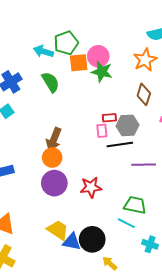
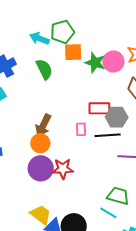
pink circle: (98, 56) -> (113, 62), moved
red rectangle: (109, 118) -> (99, 108), size x1.5
pink rectangle: (102, 131) -> (81, 129), moved
red star: (91, 187) -> (63, 169), moved

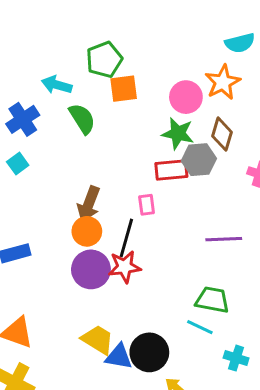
cyan arrow: (39, 39) -> (57, 85), moved
green star: (95, 63) -> (178, 133), moved
gray hexagon: (117, 117) -> (199, 160), moved
black line: (108, 135) -> (126, 238), moved, turned -65

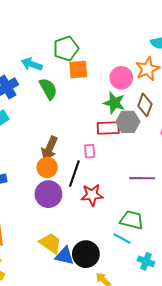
red star: (124, 267) -> (92, 195), moved

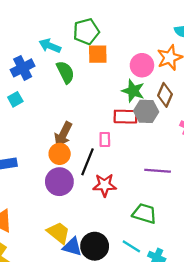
cyan line: (122, 238) -> (131, 246), moved

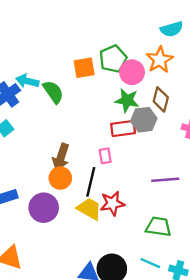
green pentagon: (86, 31) -> (113, 59), moved
cyan arrow: (50, 46) -> (27, 81), moved
purple circle: (59, 182) -> (44, 208), moved
yellow trapezoid: (59, 233) -> (89, 209), moved

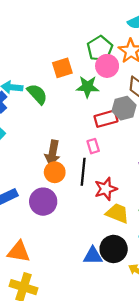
green pentagon: (113, 59) -> (100, 48), moved
green star: (127, 100) -> (88, 87), moved
yellow trapezoid: (89, 209) -> (117, 213), moved

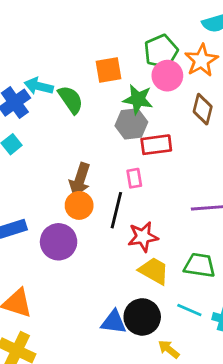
gray hexagon: (124, 108) -> (131, 124), moved

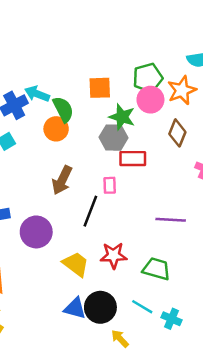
orange circle: (79, 205) -> (56, 129), moved
red star: (143, 237) -> (114, 255), moved
yellow trapezoid: (154, 271) -> (76, 264), moved

